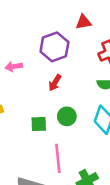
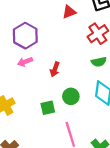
purple hexagon: (54, 47) -> (25, 36), moved
pink arrow: (14, 66) -> (25, 62), moved

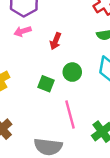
green square: (48, 108) -> (46, 84), turned 32

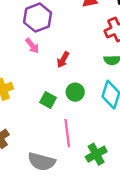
pink arrow: (22, 31) -> (32, 46), turned -119

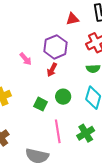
purple hexagon: (38, 18) -> (55, 47), moved
green cross: (96, 154) -> (86, 133), moved

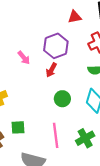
green square: (41, 104) -> (18, 127), moved, turned -32

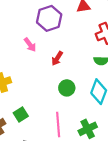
purple hexagon: (56, 46) -> (49, 18), moved
green square: (18, 127) -> (21, 115), turned -32

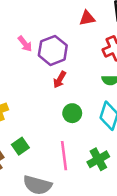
purple hexagon: (49, 18) -> (53, 50), moved
pink arrow: (30, 45) -> (25, 44), moved

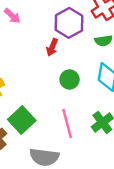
purple hexagon: (53, 50) -> (69, 23), moved
green square: (20, 146) -> (22, 120), size x1.5

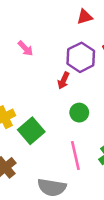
green square: (22, 120) -> (31, 131), moved

